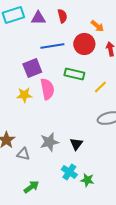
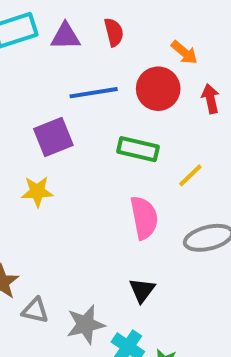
pink semicircle: (47, 89) -> (144, 218), moved
gray star: (49, 142) -> (86, 325), moved

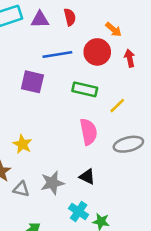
purple square: (53, 137) -> (32, 82), turned 35
yellow star: (37, 191) -> (22, 144), moved, turned 30
black triangle: (142, 290) -> (87, 177), turned -42
gray star: (86, 325) -> (52, 183), moved

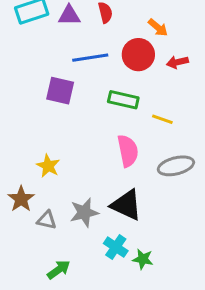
red arrow: (130, 58) -> (177, 62), turned -91
yellow line: (117, 106) -> (162, 119), turned 63
black triangle: (87, 177) -> (126, 205), size x1.6

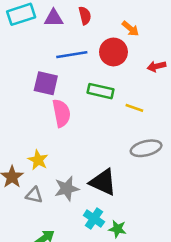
red arrow: (177, 62) -> (156, 66), moved
pink semicircle: (128, 151) -> (61, 113), moved
yellow star: (48, 166) -> (38, 160), moved

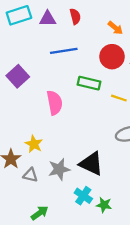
red circle: (113, 52) -> (112, 57), moved
purple square: (46, 83) -> (18, 76), moved, turned 35

